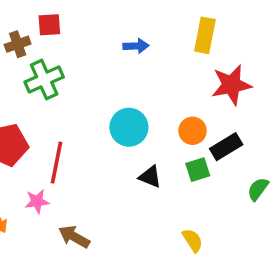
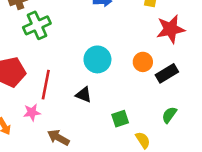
green square: (198, 170) -> (120, 119), moved
black triangle: (150, 177) -> (84, 95), moved
green semicircle: (258, 189) -> (169, 115), moved

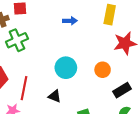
black rectangle: (167, 73) -> (122, 90), moved

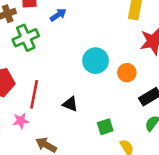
blue arrow: (70, 21) -> (58, 15), moved, turned -32
cyan circle: (66, 68) -> (96, 61), moved

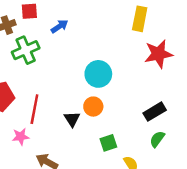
orange circle: (127, 73) -> (93, 107), moved
black triangle: (70, 104) -> (72, 119), turned 35

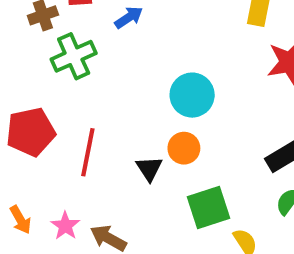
pink star: (21, 137) -> (65, 226), moved, turned -30
green square: (108, 143) -> (208, 207), size x1.5

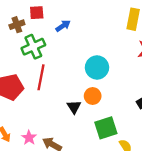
red line: (88, 152) -> (41, 77), moved

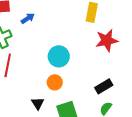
black triangle: (74, 107) -> (38, 103), moved

